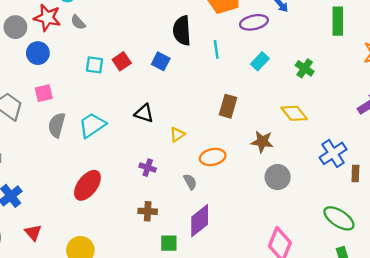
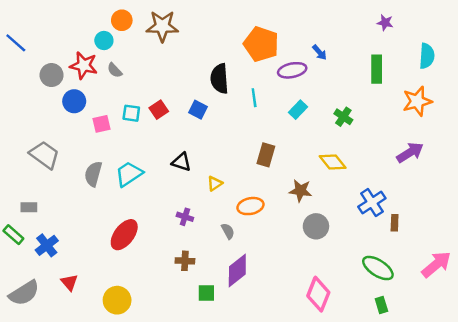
pink square: (44, 93) -> (102, 124), moved

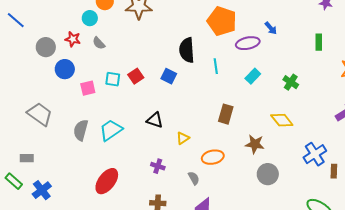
red star: (84, 66) -> (73, 39), size x0.7
green rectangle: (377, 69) -> (319, 42), size x0.7

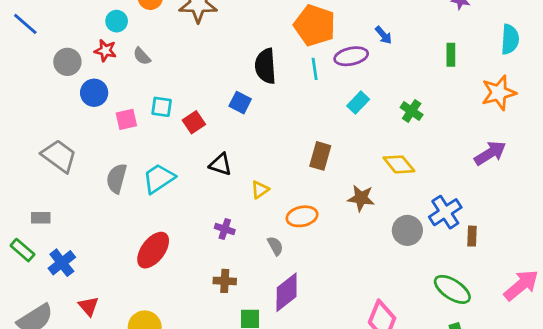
cyan circle: (90, 18) -> (117, 21), moved
cyan line: (216, 66) -> (315, 69), moved
red square: (136, 76) -> (194, 122), moved
gray circle: (268, 174) -> (407, 230), moved

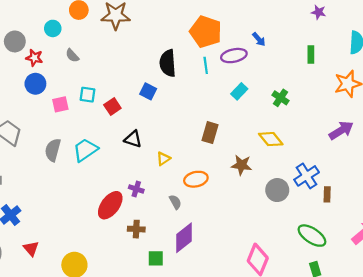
red star: (105, 51) -> (34, 58), moved
gray circle: (67, 62) -> (15, 41), moved
red ellipse: (153, 250) -> (110, 205), moved

